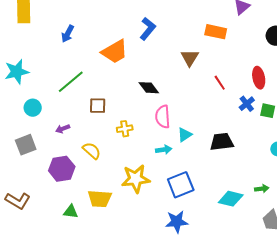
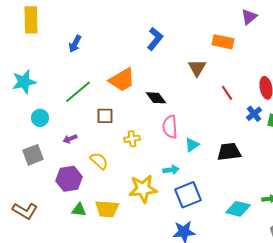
orange trapezoid: (115, 52) -> (122, 80), moved
cyan arrow: (164, 150) -> (171, 170), moved
green triangle: (71, 212) -> (79, 210), moved

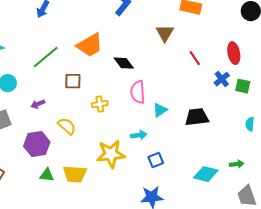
blue square: (188, 195) -> (156, 160), size x0.6

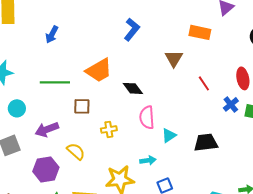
green line: (46, 57) -> (55, 82), turned 40
purple arrow: (38, 104) -> (47, 129), size x1.6

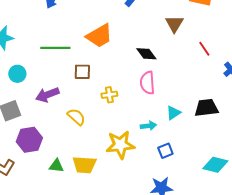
black diamond: (133, 88) -> (146, 54), moved
cyan triangle: (169, 135) -> (173, 113), moved
purple hexagon: (46, 169) -> (29, 140), moved

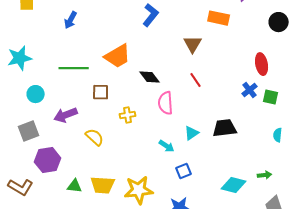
red line: (204, 49) -> (196, 80), moved
black diamond: (146, 54) -> (150, 77), moved
cyan arrow: (148, 126) -> (167, 146), turned 42
yellow star: (120, 145) -> (139, 190), moved

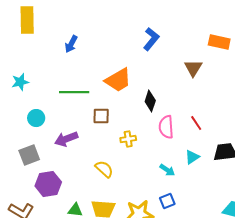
cyan star: (20, 58) -> (20, 82), size x0.7
black diamond: (150, 77) -> (150, 101), turned 55
red line: (196, 80) -> (196, 123), moved
yellow semicircle: (95, 137) -> (104, 169), moved
blue square: (184, 171) -> (167, 201), moved

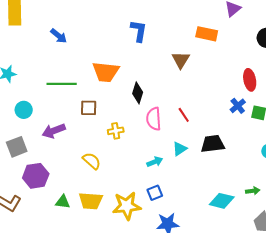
blue L-shape: (151, 39) -> (139, 31), turned -30
blue arrow: (71, 44) -> (59, 36), turned -78
orange trapezoid: (118, 80) -> (106, 72), turned 36
cyan arrow: (167, 170) -> (155, 162), turned -56

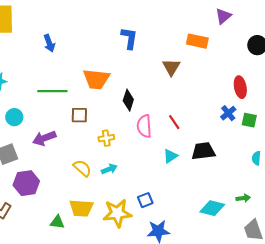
blue arrow: (59, 36) -> (49, 43), turned 30
cyan arrow: (155, 162) -> (109, 169), moved
green triangle: (63, 202) -> (57, 222), moved

